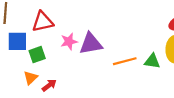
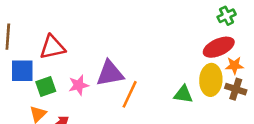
pink star: (69, 41) -> (79, 85), moved
orange line: (125, 61) -> (130, 94), moved, turned -50

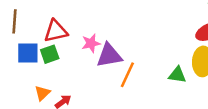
pink star: (79, 85) -> (91, 43), moved
green square: (46, 86) -> (50, 54), moved

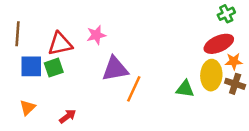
pink star: (91, 43) -> (96, 35), moved
orange triangle: (42, 93) -> (28, 108), moved

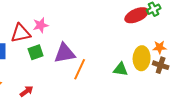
pink star: (96, 35) -> (41, 25), moved
red ellipse: (219, 44) -> (137, 15), moved
green square: (54, 68) -> (36, 52), moved

